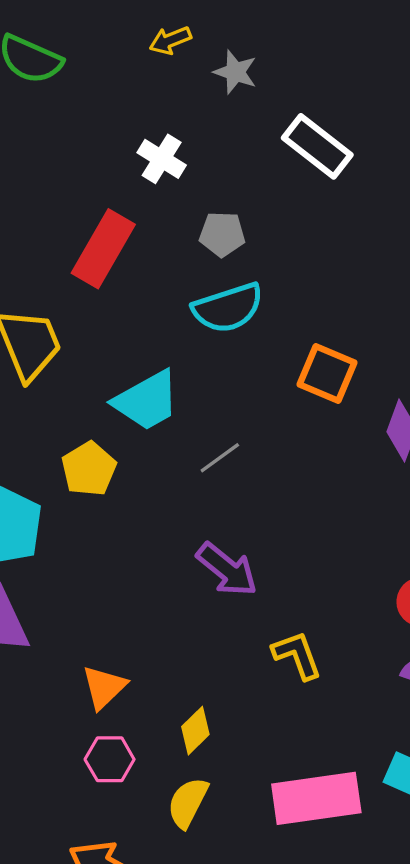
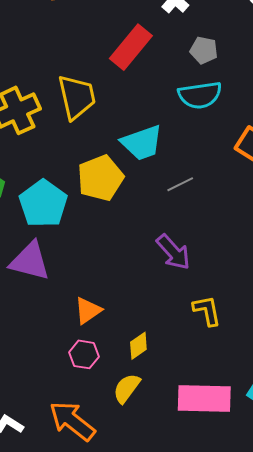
yellow pentagon: (89, 469) -> (100, 178), size x1.4

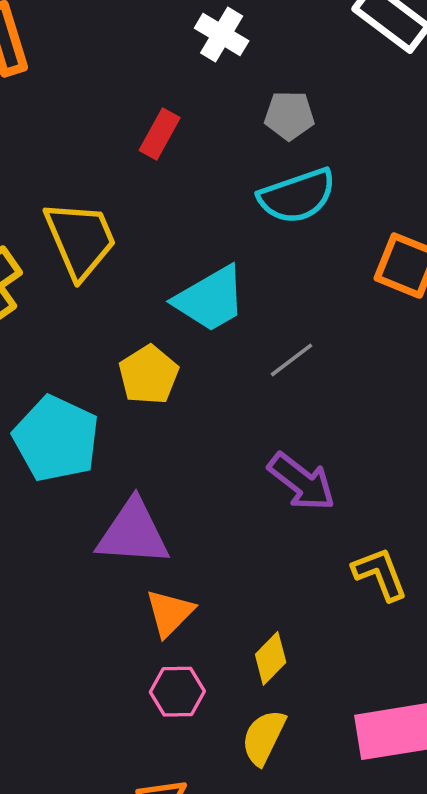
red rectangle: (131, 47) -> (160, 134), size x0.6
yellow pentagon: (100, 178) -> (149, 375), size x0.7
purple triangle: (30, 261) -> (133, 533), moved

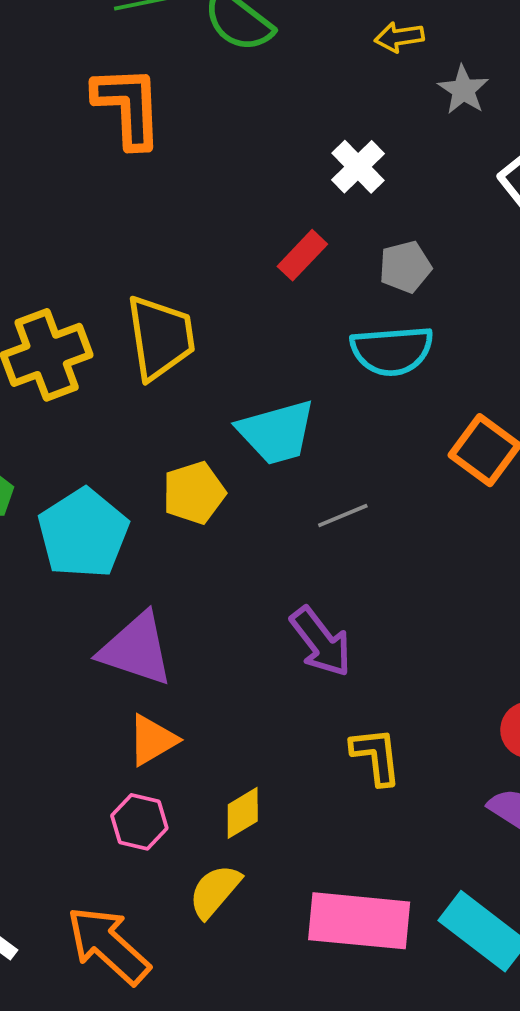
gray pentagon: (289, 116) -> (405, 267), turned -30
red rectangle: (160, 134) -> (302, 255), moved

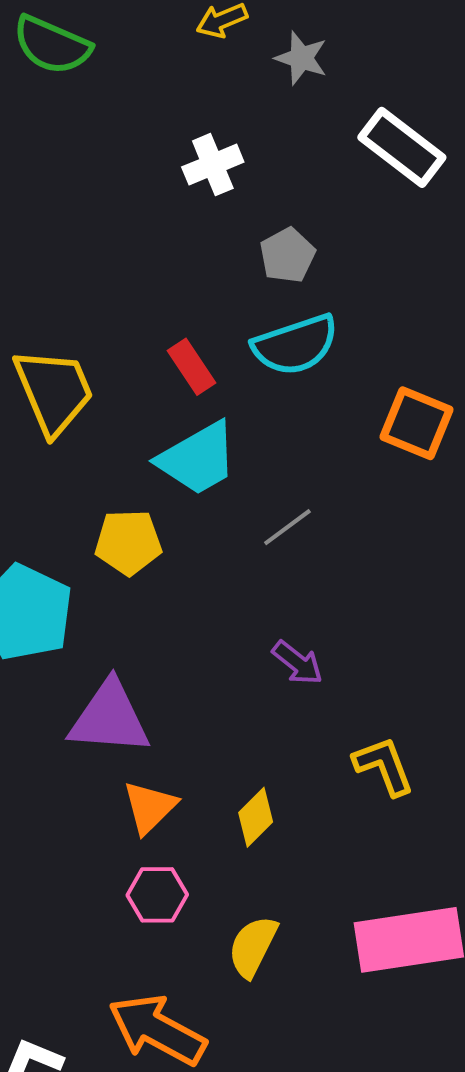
white cross: (358, 167) -> (213, 165), turned 36
red rectangle: (302, 255) -> (191, 367), moved, turned -63
yellow pentagon: (194, 493) -> (128, 542), turned 30
purple arrow: (321, 642) -> (297, 663), size x0.7
yellow diamond: (243, 813) -> (256, 817), moved

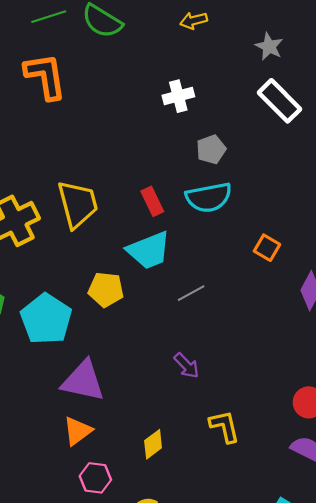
gray star: (301, 58) -> (269, 46), moved
orange square: (417, 423) -> (267, 248), size x0.7
orange triangle: (150, 807) -> (78, 431), moved

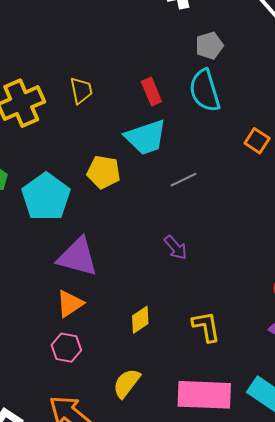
cyan semicircle: (209, 197) -> (205, 91), turned 81
yellow trapezoid: (78, 204) -> (81, 90), size x0.6
yellow L-shape: (225, 426) -> (206, 327), moved
pink hexagon: (95, 478) -> (66, 348), moved

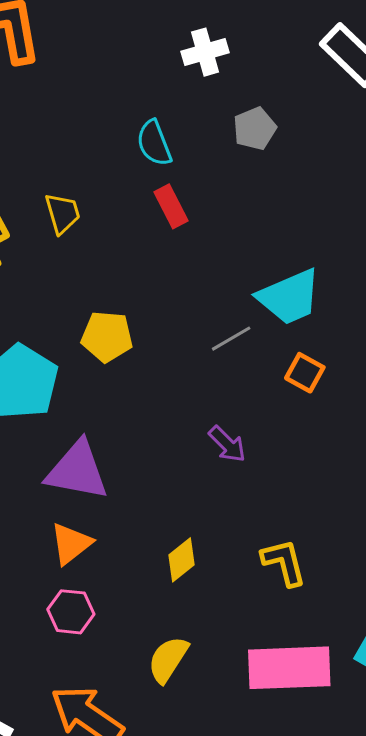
cyan semicircle: (205, 91) -> (154, 143), moved, size x0.7
cyan trapezoid: (146, 137) -> (289, 297), moved
orange square: (257, 141) -> (305, 373), moved

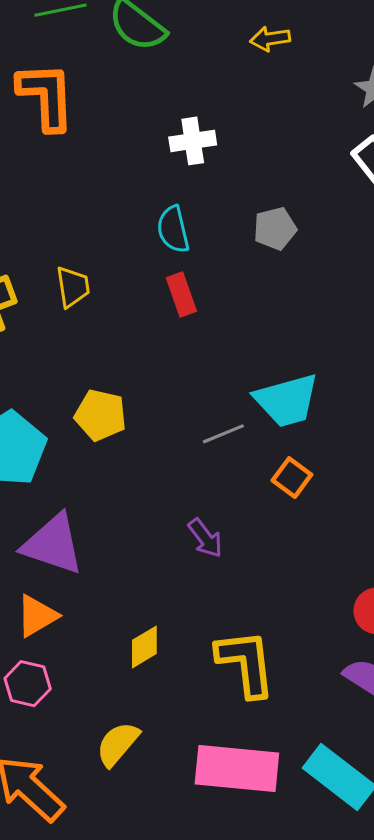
white cross: (205, 52) -> (193, 141), moved
yellow L-shape: (284, 562) -> (246, 663), size x1.4

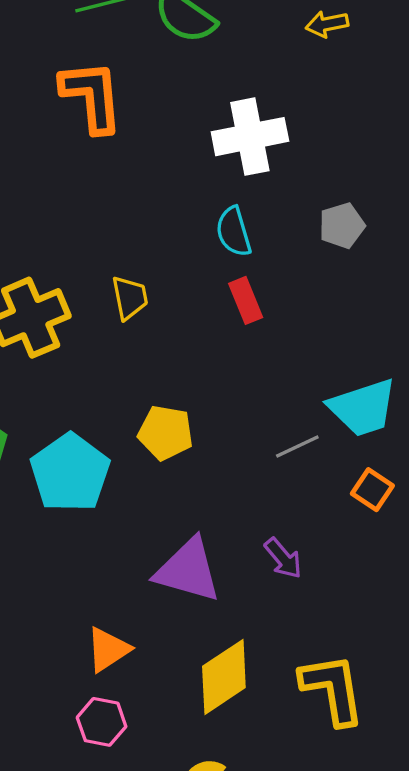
white cross: (193, 141) -> (250, 137), size x1.5
purple triangle: (53, 544) -> (188, 570), moved
yellow diamond: (144, 647) -> (224, 677), size x1.6

